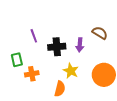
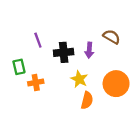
orange semicircle: (60, 89) -> (87, 100), moved

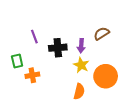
brown semicircle: (112, 37) -> (102, 33), turned -63
yellow star: (79, 79) -> (81, 65), moved

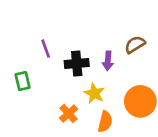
yellow star: (81, 65) -> (94, 93), moved
orange cross: (32, 75) -> (69, 114), moved, turned -32

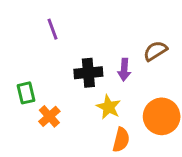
purple line: (46, 49) -> (53, 29), moved
orange cross: (69, 114) -> (49, 116), moved

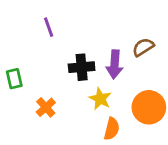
purple arrow: (124, 70) -> (115, 64), size x1.4
green rectangle: (26, 93) -> (14, 79), moved

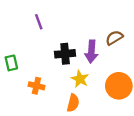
orange cross: (46, 107) -> (36, 86), turned -35
orange semicircle: (112, 129) -> (73, 103), moved

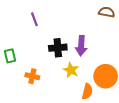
brown semicircle: (114, 38) -> (107, 12), moved, turned 42
orange semicircle: (73, 103) -> (87, 91), moved

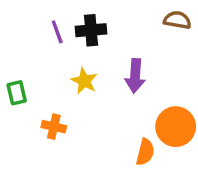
black cross: (58, 48) -> (91, 30), moved
yellow star: (71, 70) -> (84, 81), moved

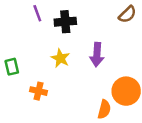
brown semicircle: (177, 20) -> (127, 14), turned 126
purple line: (57, 32) -> (37, 13), moved

